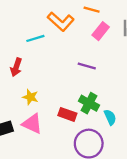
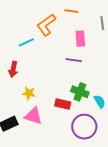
orange L-shape: (61, 22) -> (46, 25), turned 110
pink rectangle: (101, 31) -> (80, 39), moved, turned -35

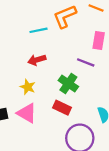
red arrow: (13, 69) -> (37, 60), moved, turned 49
green cross: (80, 92) -> (68, 84), moved

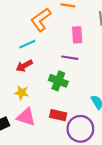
cyan line: (38, 30) -> (27, 44), moved
red rectangle: (62, 108) -> (58, 115), moved

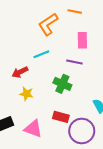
cyan line: (27, 44) -> (41, 54), moved
red arrow: (24, 66) -> (20, 72), moved
pink triangle: (26, 117) -> (33, 129), moved

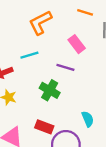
orange line: (75, 11) -> (85, 12), moved
pink rectangle: (82, 40) -> (77, 44), turned -42

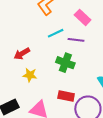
cyan line: (29, 55) -> (56, 33), moved

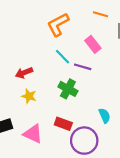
cyan line: (56, 33) -> (62, 57), turned 63

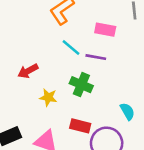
pink rectangle: (93, 44) -> (105, 30), turned -35
yellow star: (29, 96) -> (48, 97), moved

